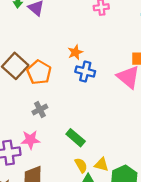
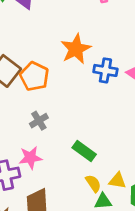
orange star: (75, 52) -> (76, 49), size x1.6
blue cross: (85, 71) -> (105, 70), moved

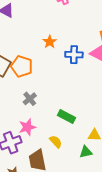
orange star: (76, 49) -> (50, 42), size x0.6
yellow semicircle: (93, 183) -> (56, 142), moved

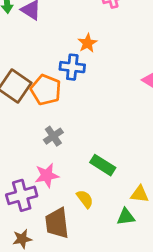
orange star: (50, 42) -> (87, 43), moved
blue cross: (74, 55) -> (72, 67), moved

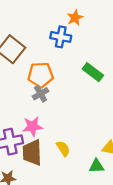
orange pentagon: (46, 90) -> (41, 75), moved, turned -30
green rectangle: (103, 165) -> (93, 72), moved
brown trapezoid: (57, 223) -> (32, 152), moved

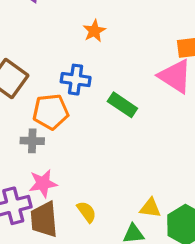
blue cross: (61, 37) -> (76, 80), moved
gray cross: (41, 94) -> (32, 141), moved, turned 35

